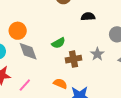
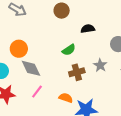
green semicircle: (58, 43) -> (69, 50), moved
pink line: (25, 85) -> (37, 92), moved

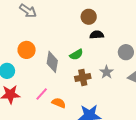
brown circle: (62, 11) -> (89, 17), moved
gray diamond: (31, 68) -> (52, 62), moved, turned 30
orange semicircle: (66, 98) -> (59, 103), moved

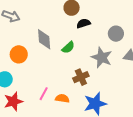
gray diamond: (52, 62) -> (44, 39), moved
gray star: (107, 72) -> (102, 57), size x1.5
brown cross: (83, 77) -> (81, 77), moved

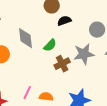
gray star: (102, 57) -> (84, 54), turned -30
brown cross: (81, 77) -> (62, 64), moved

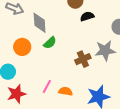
gray diamond: (26, 38) -> (40, 23), moved
green semicircle: (50, 45) -> (50, 43), moved

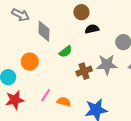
green semicircle: (50, 43) -> (66, 52), moved
orange circle: (22, 47) -> (30, 62), moved

